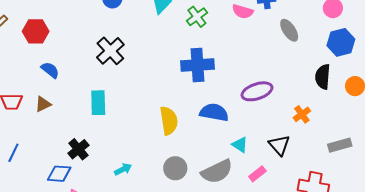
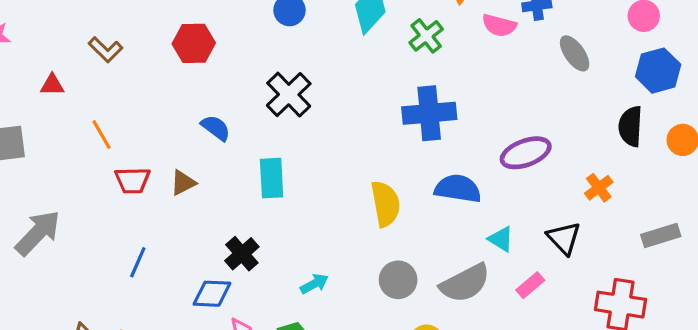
red hexagon: (36, 31) -> (194, 43), moved
blue semicircle: (50, 70) -> (216, 128), moved

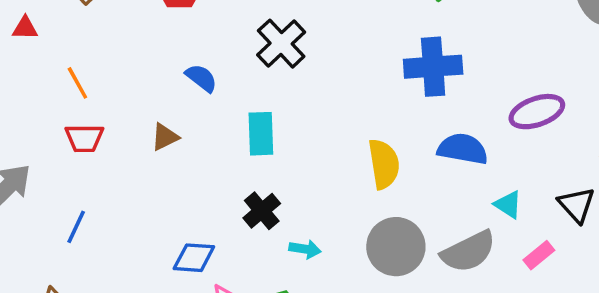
red trapezoid: (132, 180) -> (84, 138), moved
black cross: (242, 254) -> (262, 211), moved
blue line: (138, 262) -> (76, 227), moved
gray circle: (398, 280) -> (396, 247), size x1.4
cyan arrow: (314, 284) -> (305, 249), turned 36

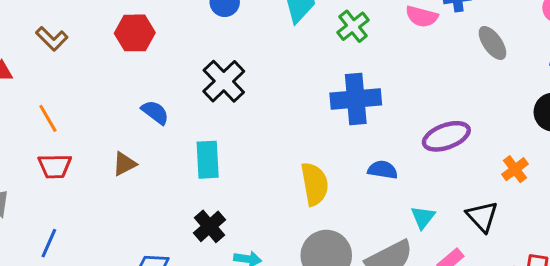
blue semicircle: (463, 149) -> (383, 170), size x0.7
cyan triangle: (508, 205) -> (423, 217), turned 36

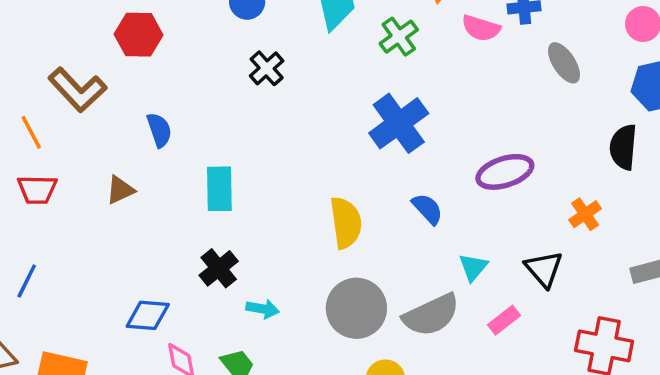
brown L-shape: (52, 39) -> (77, 90), moved, size x1.5
black cross: (224, 81) -> (267, 68), moved, size x0.7
blue cross: (356, 99) -> (399, 123), turned -33
blue semicircle: (155, 112) -> (159, 130), turned 32
blue semicircle: (383, 170) -> (427, 209), turned 36

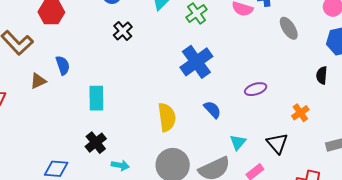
black semicircle: (623, 147) -> (322, 75), size x0.7
purple ellipse: (505, 172) -> (256, 89), size x0.7
brown triangle: (120, 190) -> (38, 81), moved

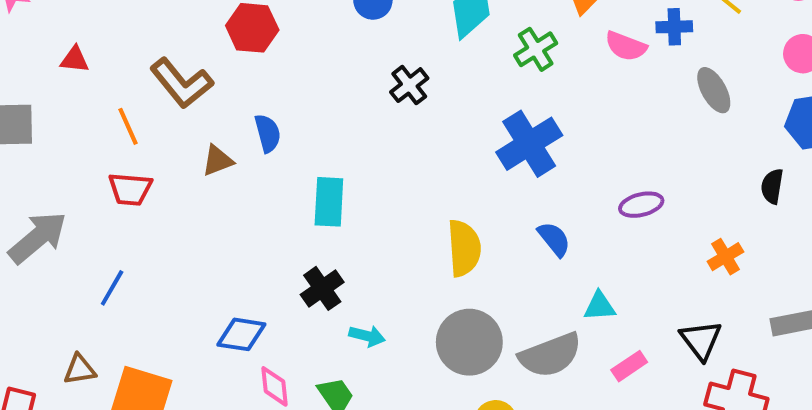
black cross: (123, 31) -> (409, 85), moved
cyan triangle: (238, 142) -> (600, 306), turned 42
black triangle: (277, 143) -> (701, 340), moved

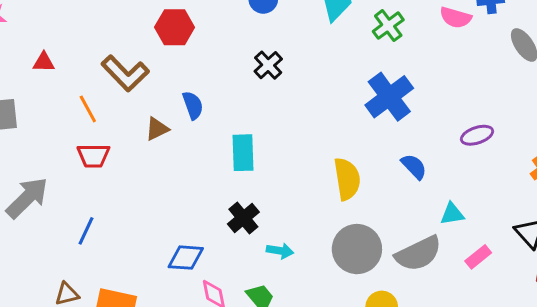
black cross: (409, 85) -> (268, 65), moved

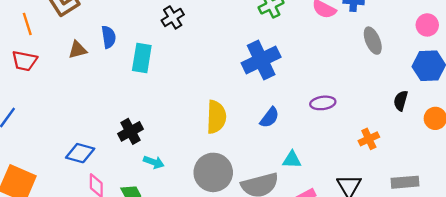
cyan rectangle: (243, 153) -> (142, 58), moved
blue semicircle: (414, 167) -> (270, 117), turned 70

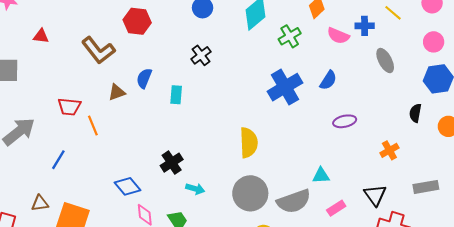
orange line: (27, 24) -> (93, 125), moved
blue semicircle: (109, 37) -> (144, 78), turned -144
cyan rectangle: (142, 58) -> (176, 95), size x0.7
blue semicircle: (270, 117) -> (328, 80), moved
blue diamond: (80, 153) -> (127, 186), turned 40

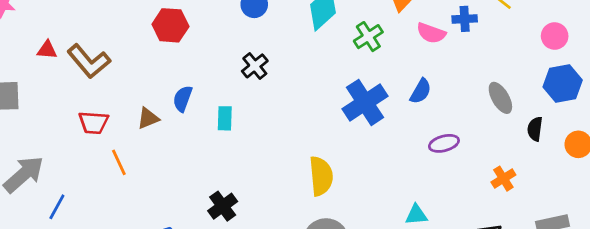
brown L-shape: (98, 50) -> (89, 61), moved
gray ellipse: (385, 60) -> (500, 98), moved
red trapezoid: (69, 107) -> (93, 123), moved
blue line: (58, 160) -> (57, 207), moved

